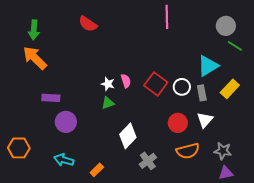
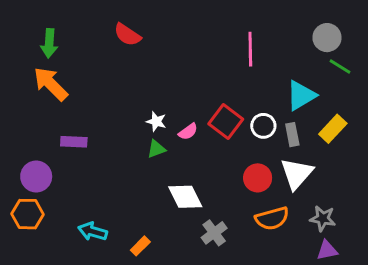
pink line: (167, 17) -> (250, 49), moved
pink semicircle: (126, 81) -> (188, 132), moved, turned 72
white triangle: (205, 120) -> (297, 174), size x1.4
purple circle: (66, 122) -> (36, 176), moved
white diamond: (128, 136) -> (185, 197), turned -70

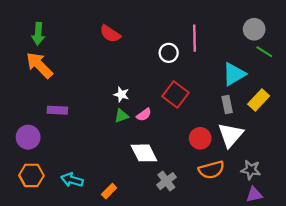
red semicircle: (127, 35) -> (110, 34), moved
white circle: (263, 126) -> (169, 53), moved
pink semicircle: (188, 132) -> (144, 115), moved
orange hexagon: (27, 214) -> (31, 175), moved

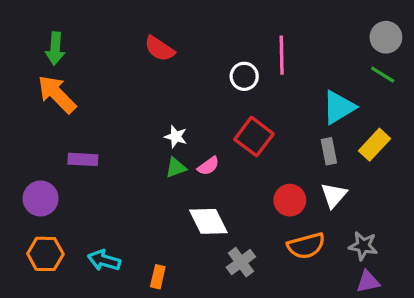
gray circle: (254, 29) -> (386, 37), moved
white triangle: (231, 135) -> (334, 195), size x0.7
orange rectangle: (109, 191) -> (158, 277), turned -32

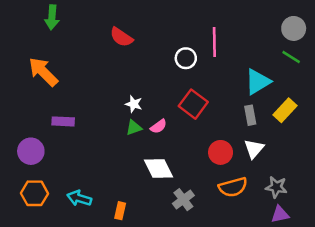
green arrow: (55, 49) -> (52, 17), moved

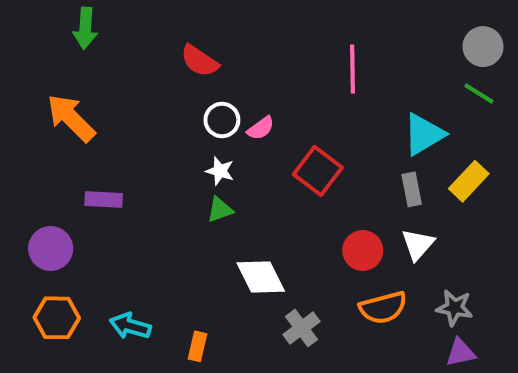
white circle: (186, 58) -> (222, 120), moved
pink semicircle: (159, 126) -> (261, 128), moved

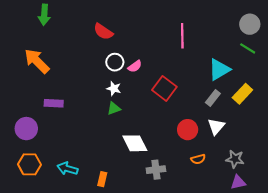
gray rectangle: (412, 189) -> (213, 98), turned 49
orange semicircle: (383, 308) -> (198, 159), size x0.6
gray cross: (301, 328) -> (156, 170), turned 30

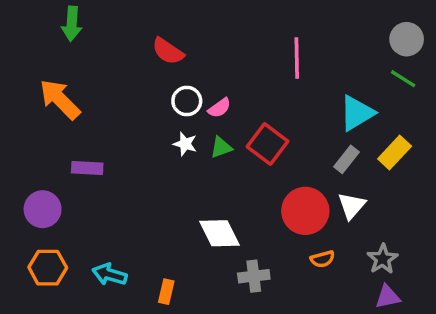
green triangle: (114, 109) -> (221, 147), moved
red circle: (188, 130) -> (305, 211), size x1.4
gray star: (235, 159) -> (383, 259), turned 30

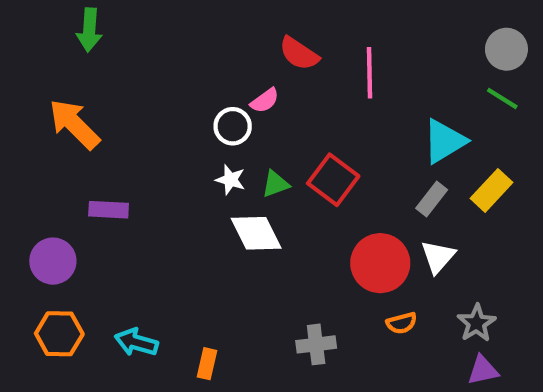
red semicircle: (168, 51) -> (299, 53), moved
pink semicircle: (219, 108) -> (265, 101), moved
white diamond: (219, 233) -> (256, 233), moved

